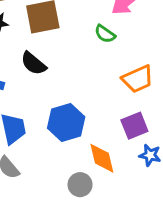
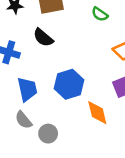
gray circle: (80, 185) -> (48, 134), moved

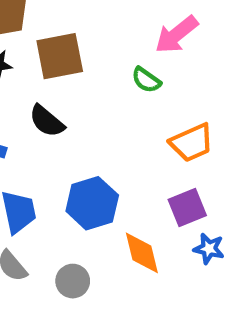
gray circle: (48, 134) -> (73, 281), moved

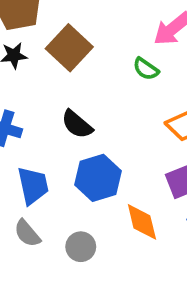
brown square: (60, 56) -> (69, 48), turned -36
black semicircle: (47, 121) -> (77, 124), moved

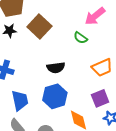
black semicircle: (77, 124) -> (56, 68), moved, turned -48

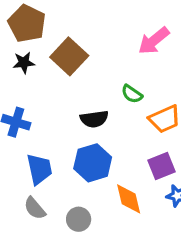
green semicircle: (81, 38) -> (132, 94), moved

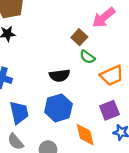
brown square: (69, 56) -> (79, 37), moved, size x0.6

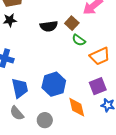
black semicircle: (60, 75) -> (49, 26), moved

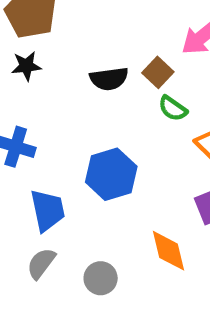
blue hexagon: (54, 84) -> (111, 174), moved
gray semicircle: (17, 113) -> (41, 263), turned 77

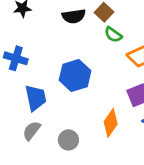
orange diamond: (168, 251) -> (111, 123), turned 48

